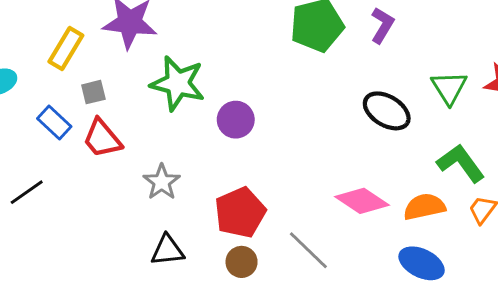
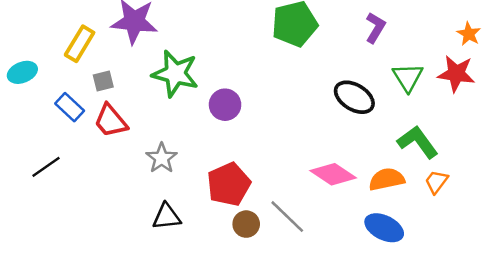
purple L-shape: (382, 25) -> (375, 28), moved
brown circle: (242, 262) -> (246, 224), moved

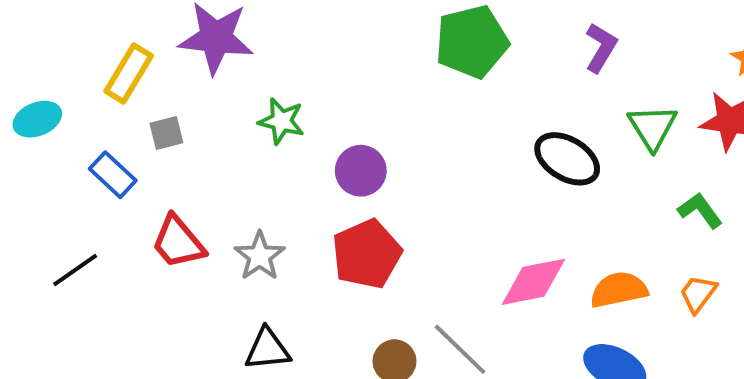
green star: (175, 74) -> (281, 121), size x0.6
red trapezoid: (111, 121) -> (178, 242), moved
green L-shape: (418, 142) -> (700, 210), moved, size x0.7
pink diamond: (333, 174) -> (533, 282), turned -45
red pentagon: (229, 184) -> (367, 254), moved

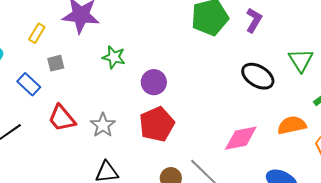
purple L-shape: (601, 48) -> (254, 20), moved
yellow rectangle: (129, 73) -> (37, 33), size x0.7
orange semicircle: (619, 290) -> (292, 125), moved

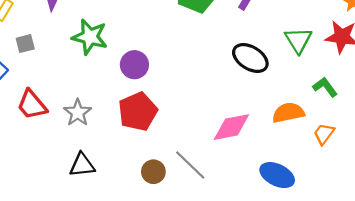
green star: (114, 57) -> (90, 37), size x1.4

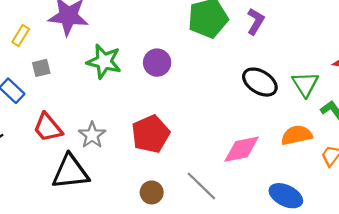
green triangle: (298, 40) -> (305, 84), moved
purple circle: (134, 65) -> (157, 63), moved
black triangle: (82, 165) -> (70, 172), moved, size x1.5
brown circle: (153, 172) -> (152, 192), moved

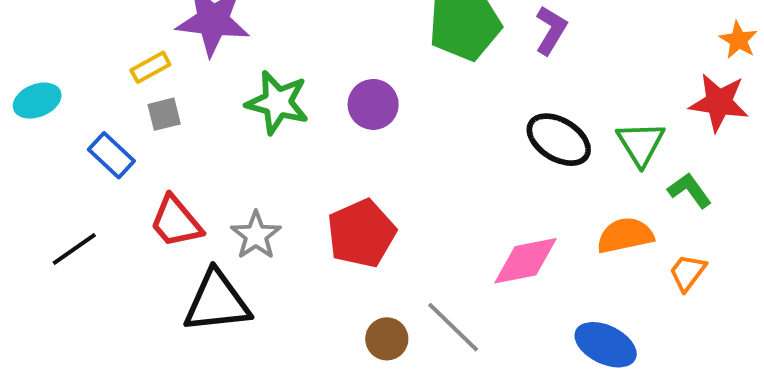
yellow rectangle: (21, 35) -> (150, 67), moved, turned 30
brown circle: (152, 192) -> (387, 339), moved

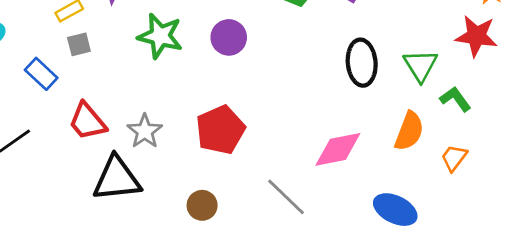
black ellipse: (559, 140) -> (362, 63), turned 54
orange semicircle: (625, 235) -> (409, 131), turned 123
brown circle: (387, 339) -> (202, 205), moved

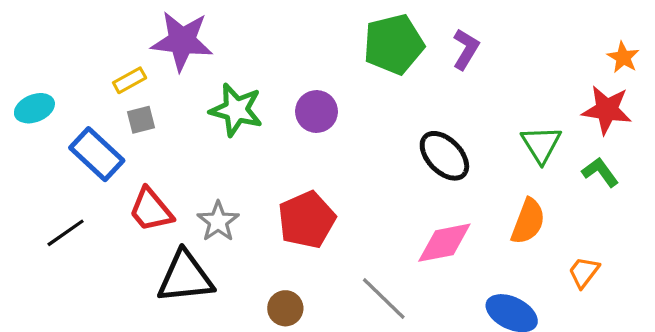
black ellipse: (362, 63) -> (444, 156), moved, turned -39
blue rectangle: (41, 74) -> (97, 154), size x1.4
green L-shape: (455, 99) -> (600, 172), moved
orange trapezoid: (454, 158) -> (584, 272), moved

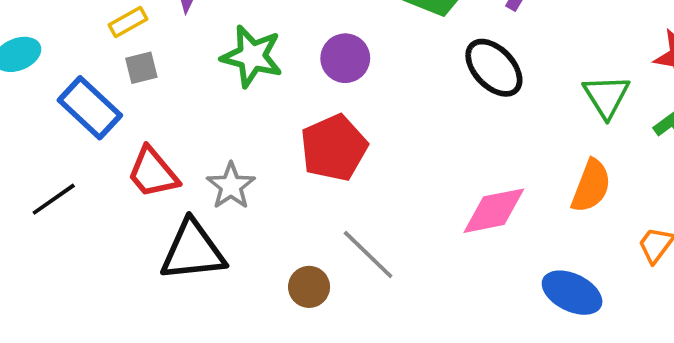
black ellipse: (444, 156) -> (494, 68), moved
red pentagon: (307, 220) -> (334, 148), moved
gray line: (384, 298) -> (368, 254), moved

